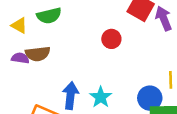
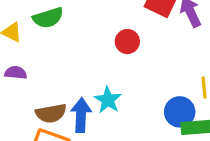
brown semicircle: (38, 54) -> (51, 113), moved
cyan star: (101, 97) -> (108, 100), moved

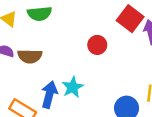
brown semicircle: (51, 113) -> (30, 56), moved

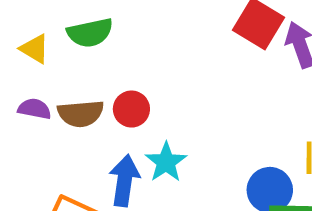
red circle: (97, 45) -> (131, 109), moved

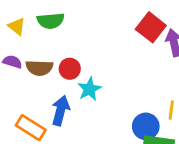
cyan star: (166, 162) -> (89, 89), moved

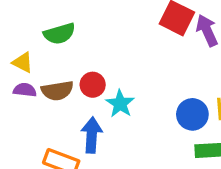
yellow triangle: (17, 26) -> (23, 62), moved
blue circle: (146, 126) -> (192, 114), moved

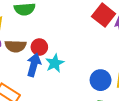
blue arrow: (92, 135) -> (34, 65), moved

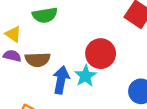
red circle: (39, 47) -> (101, 54), moved, size x1.5

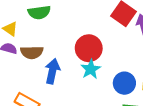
cyan star: (85, 76) -> (91, 69), moved

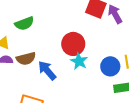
blue arrow: (52, 71) -> (47, 70), turned -40

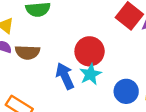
blue arrow: (47, 70) -> (65, 76), moved

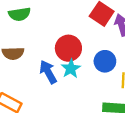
blue circle: (126, 91) -> (105, 61), moved

